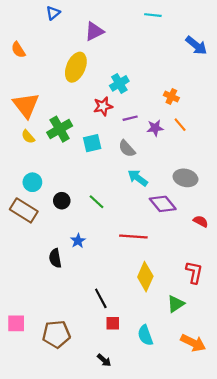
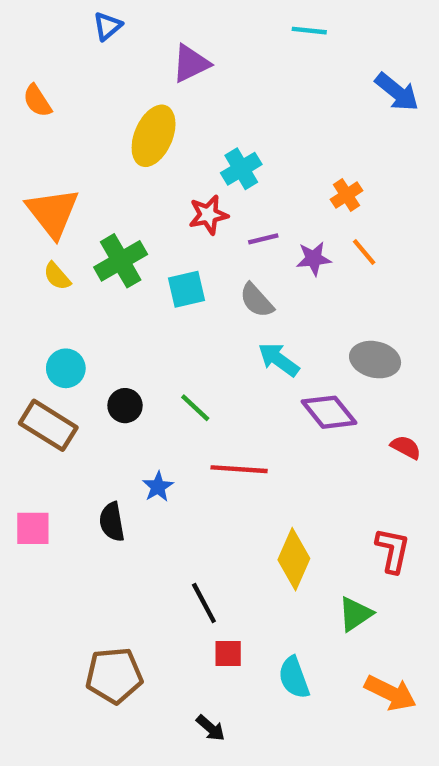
orange cross: (171, 96) -> (347, 195), turned 32
red line: (133, 236) -> (239, 469), moved
pink square: (16, 323) -> (33, 528), moved

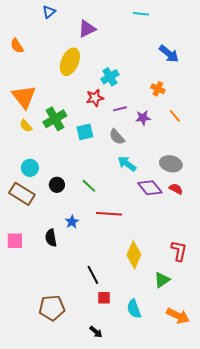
blue arrow: (397, 92) -> (169, 54), moved
orange cross: (347, 195) -> (158, 89), turned -32
orange line: (364, 252) -> (175, 116), moved
red semicircle: (406, 447) -> (176, 189), moved

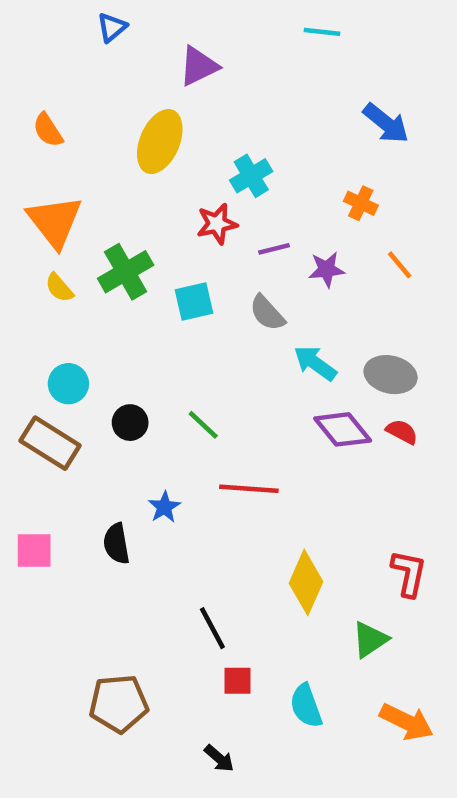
orange semicircle: (17, 46) -> (48, 130), moved
cyan arrow: (127, 164) -> (315, 363), moved

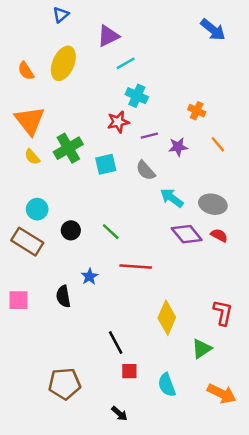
cyan line: (322, 32) -> (126, 63), moved, turned -36
blue arrow: (386, 123) -> (213, 30), moved
yellow ellipse: (160, 142) -> (63, 63), moved
cyan cross: (251, 176) -> (137, 96), turned -35

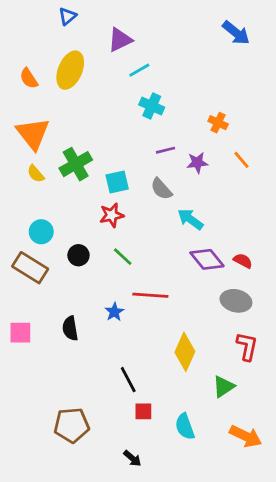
red star: (118, 122) -> (112, 215), moved
gray ellipse: (213, 204) -> (236, 301), moved
blue star: (90, 276) -> (114, 312), moved

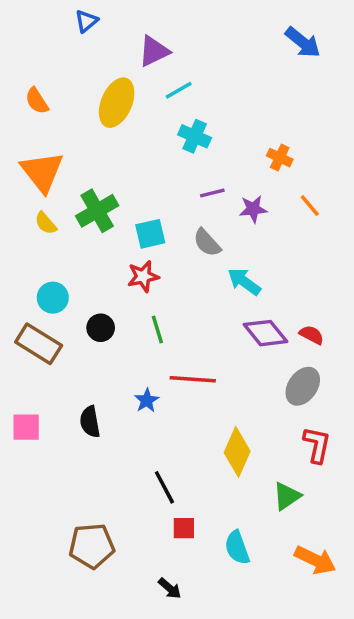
yellow ellipse: (70, 70) -> (117, 103), moved
green line: (123, 257) -> (157, 330), turned 30
gray ellipse: (236, 301) -> (303, 386), turned -68

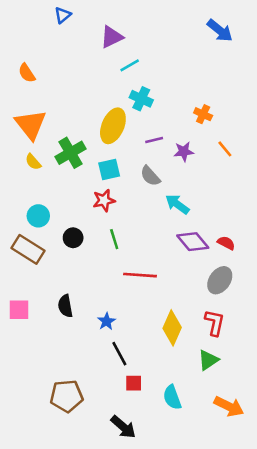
yellow ellipse: (117, 103) -> (113, 126), moved
blue star: (147, 400) -> (107, 321), moved
red L-shape: (317, 445) -> (215, 323), moved
black arrow: (170, 588) -> (123, 427), size x1.5

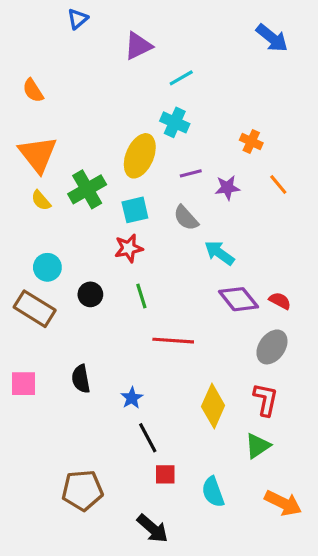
cyan line: (130, 65) -> (181, 78), moved

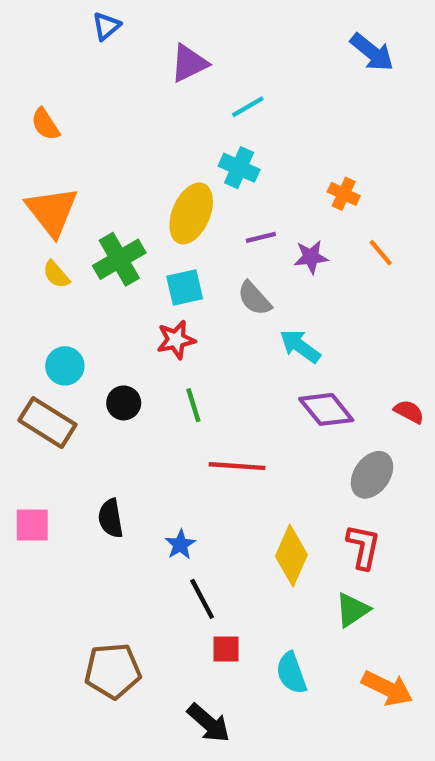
red semicircle: (280, 301) -> (409, 412), moved

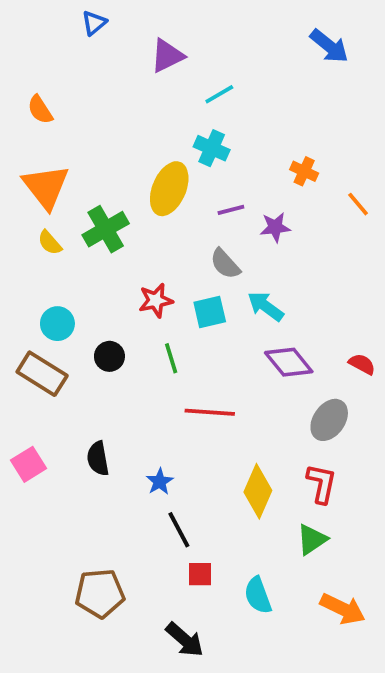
orange line: (381, 253) -> (358, 204), moved
cyan square: (185, 287) -> (210, 312), moved
pink square: (32, 525) -> (29, 464), turned -32

